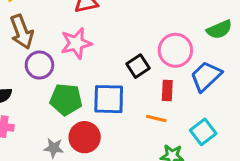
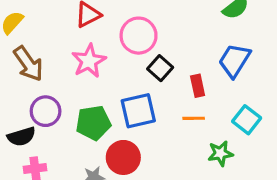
pink circle: (175, 50) -> (139, 36), moved
purple circle: (39, 65) -> (46, 111), moved

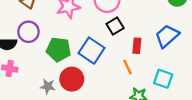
blue square: (138, 111) -> (92, 51), turned 30
orange line: (194, 118) -> (128, 67), turned 49
cyan square: (247, 120) -> (163, 79), turned -36

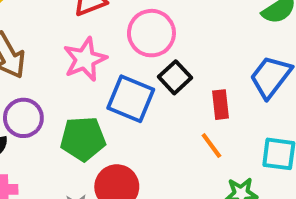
blue square: (92, 51) -> (131, 99), moved

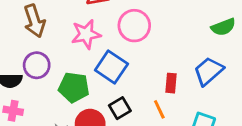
black square: (175, 77) -> (120, 108), moved

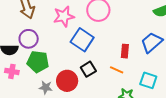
green pentagon: (74, 87) -> (38, 62), moved
orange line: (159, 109) -> (117, 70), turned -40

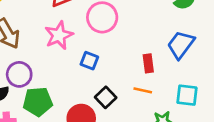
blue square: (82, 40) -> (89, 61), size x0.6

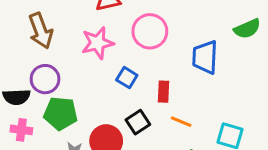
blue trapezoid: (181, 45) -> (205, 57), moved, turned -44
red rectangle: (148, 63) -> (163, 92), moved

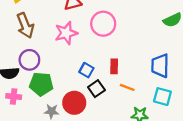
blue trapezoid: (205, 57) -> (160, 66), moved
blue square: (127, 78) -> (86, 70), moved

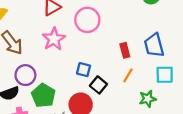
red rectangle: (114, 66) -> (125, 50), moved
green pentagon: (41, 84) -> (43, 95), turned -30
orange line: (127, 87) -> (128, 75), turned -64

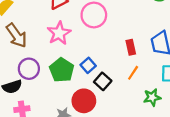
blue square: (84, 70) -> (88, 65), turned 32
green pentagon: (43, 95) -> (62, 70), moved

